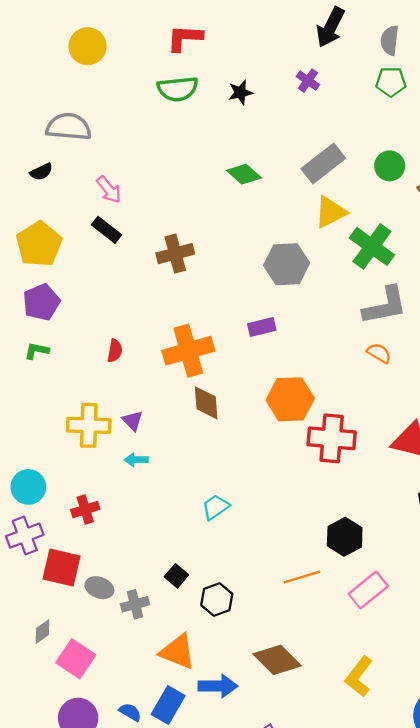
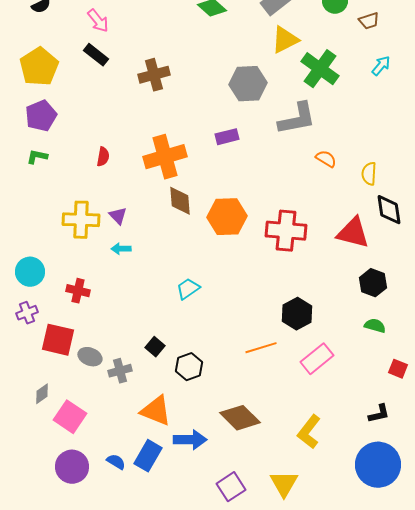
gray L-shape: (385, 306) -> (297, 119), moved
orange hexagon: (290, 399) -> (227, 217), moved
red cross: (85, 509) -> (78, 291), turned 30
purple cross: (25, 536) -> (27, 313), size x0.7

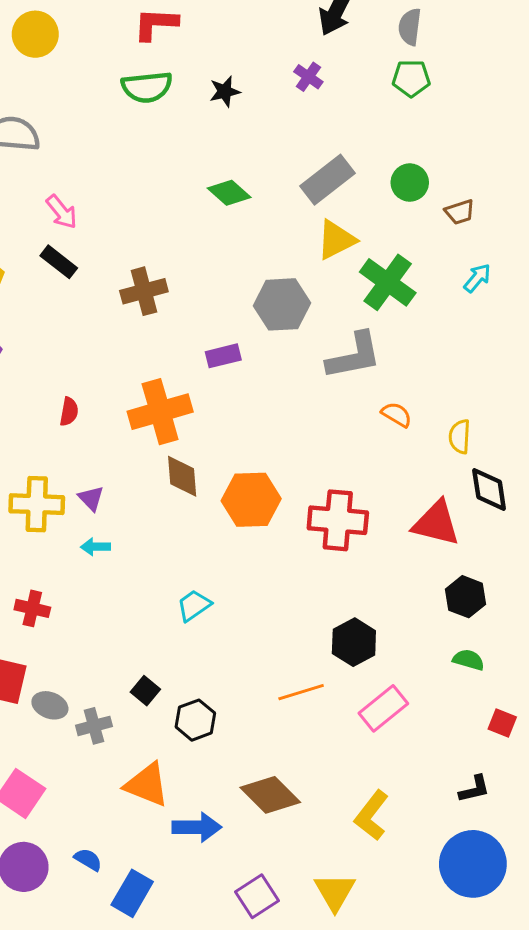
purple rectangle: (227, 137) -> (223, 356), moved
blue rectangle: (148, 456) -> (132, 893), moved

